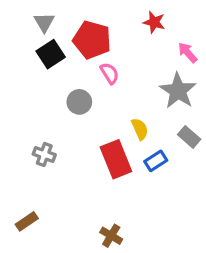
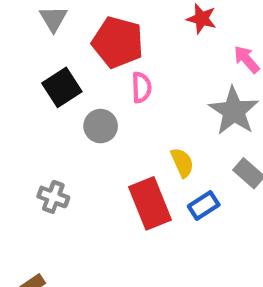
black square: (51, 54) -> (62, 87), moved
pink semicircle: (110, 73) -> (141, 87), turned 30

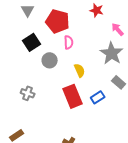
yellow semicircle: (182, 163) -> (80, 70), moved

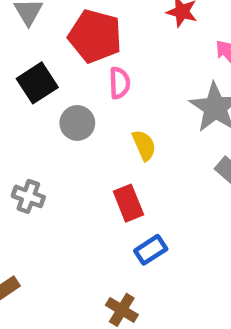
red rectangle: (73, 96) -> (128, 203), size x0.7
blue rectangle: (98, 97) -> (151, 250), moved

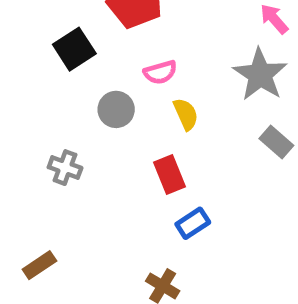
pink semicircle: (120, 83) -> (160, 72), moved, turned 76
gray circle: (77, 123) -> (116, 109), moved

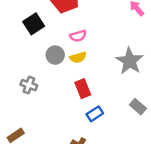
gray star: (260, 75) -> (130, 61), moved
yellow semicircle: (186, 114) -> (78, 57), moved, turned 98
gray rectangle: (276, 142) -> (138, 107), moved

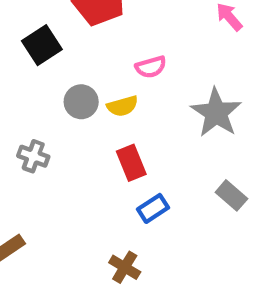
pink semicircle: (78, 36) -> (151, 67), moved

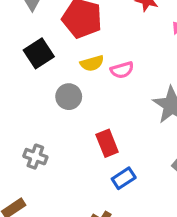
yellow semicircle: (123, 106) -> (92, 63), moved
gray cross: (33, 156) -> (35, 157), moved

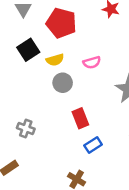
yellow semicircle: (92, 63) -> (55, 60), moved
gray circle: (69, 97) -> (63, 83), moved

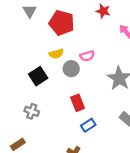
black square: (28, 50) -> (38, 76), moved
gray circle: (63, 83) -> (71, 69), moved

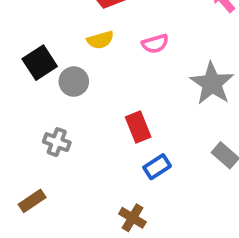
gray circle: (71, 69) -> (74, 82), moved
black square: (38, 76) -> (40, 63), moved

